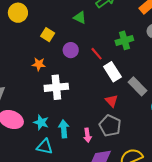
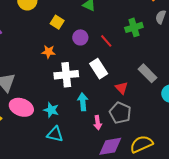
white rectangle: (112, 72) -> (99, 69), moved
cyan arrow: (64, 129) -> (83, 102), moved

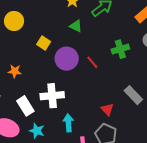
purple circle: (80, 37) -> (67, 59), size x1.5
orange star: (48, 52) -> (15, 71), moved
white rectangle: (99, 69) -> (25, 106), moved

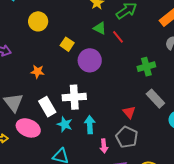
green cross: (120, 49) -> (146, 67), moved
red line: (92, 62) -> (118, 37), moved
cyan star: (37, 131) -> (65, 124), moved

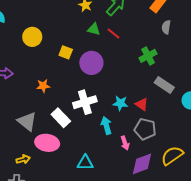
cyan star: (65, 124) -> (120, 103), moved

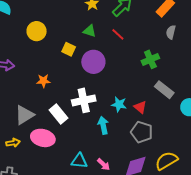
green triangle: (94, 29) -> (90, 31), moved
gray triangle: (27, 121) -> (24, 115), turned 45
pink arrow: (125, 143) -> (104, 164), moved, turned -32
yellow arrow: (23, 159) -> (13, 143), moved

